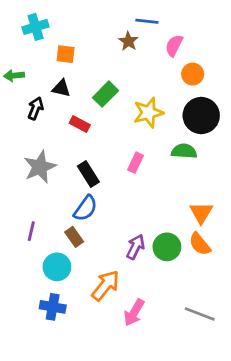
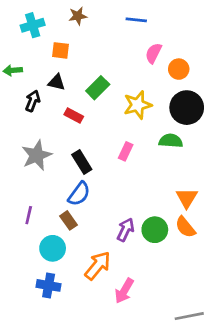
brown star: (128, 41) -> (78, 16), moved, turned 30
pink semicircle: (174, 46) -> (153, 53), moved
gray line: (200, 314) -> (189, 316), moved, turned -32

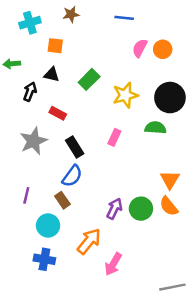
orange circle: (179, 69) -> (163, 49), moved
red rectangle: (74, 116) -> (58, 113), moved

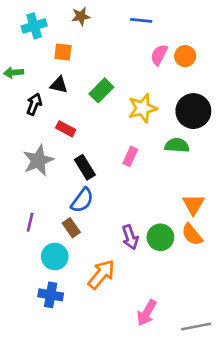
purple arrow: (114, 209) -> (130, 237), turned 135
pink arrow: (113, 264) -> (147, 313), moved

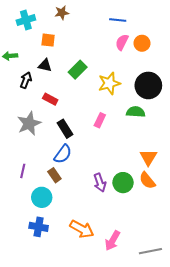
blue line: (141, 20) -> (118, 20), moved
orange arrow: (101, 274) -> (82, 229), moved, turned 80

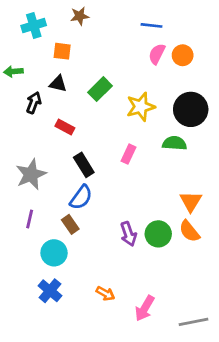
gray star: (29, 123) -> (31, 174), moved
blue cross: (39, 227) -> (50, 291), turned 30
orange arrow: (82, 229) -> (105, 293), size x0.6

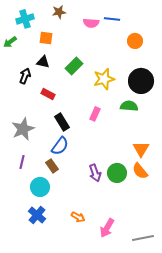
pink semicircle: (157, 54) -> (91, 23), moved, turned -112
green arrow: (13, 71) -> (10, 42), moved, turned -32

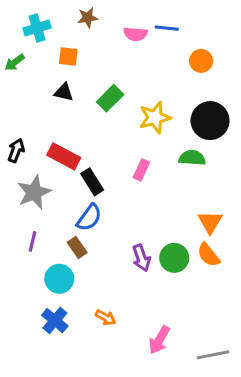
black arrow: (25, 76) -> (16, 150), moved
red rectangle: (48, 94) -> (64, 156), moved, size x1.5
orange arrow: (78, 217) -> (106, 318), moved

